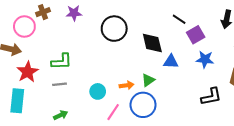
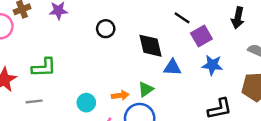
black circle: (114, 29) -> (106, 29), size x0.6
gray line: (60, 84) -> (34, 101), moved

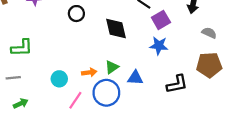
blue star: (212, 65) -> (159, 46), moved
blue triangle: (172, 67) -> (135, 78), moved

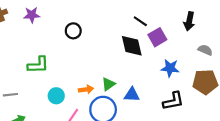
black diamond: (116, 29) -> (132, 46), moved
blue star: (159, 46) -> (170, 68), moved
green L-shape: (22, 48) -> (38, 65), moved

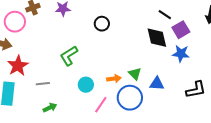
green L-shape: (38, 65) -> (69, 56), turned 150
blue star: (170, 68) -> (181, 54), moved
green triangle: (108, 84) -> (135, 74), turned -40

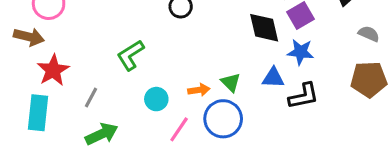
gray line: (43, 84) -> (91, 98), turned -56
blue triangle: (157, 84) -> (273, 78), moved
black L-shape: (196, 90) -> (304, 96), moved
green arrow: (50, 108) -> (102, 134), size x1.5

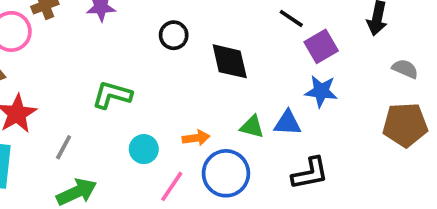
black diamond: (264, 28) -> (230, 61), moved
green L-shape: (131, 55) -> (112, 95), turned 48
green triangle: (231, 82) -> (252, 127), moved, turned -30
black L-shape: (304, 96) -> (310, 173), moved

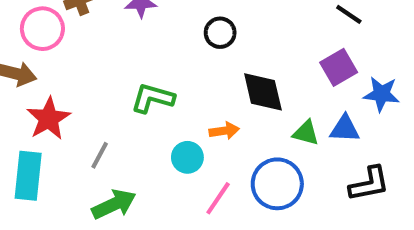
purple square: (321, 46) -> (339, 67), moved
black diamond: (230, 61) -> (263, 92), moved
orange arrow: (196, 138) -> (224, 131), moved

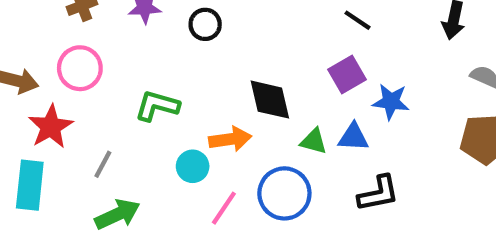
pink circle: (42, 29) -> (80, 68), moved
black circle: (220, 33) -> (205, 24), moved
orange arrow: (224, 131) -> (230, 139), size x1.4

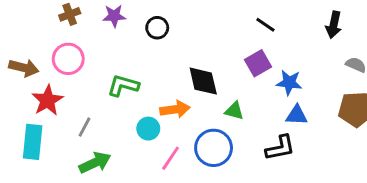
blue triangle: (353, 137) -> (297, 115), moved

